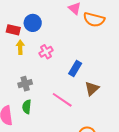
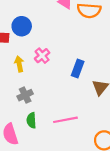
yellow arrow: (20, 47) -> (19, 64), moved
pink line: (62, 100) -> (65, 120), moved, turned -35

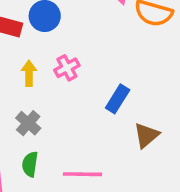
gray cross: (25, 95) -> (28, 123), turned -35

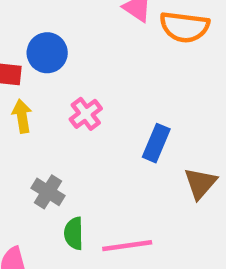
yellow arrow: (29, 73) -> (22, 116), moved
green semicircle: (30, 164) -> (74, 233), moved

